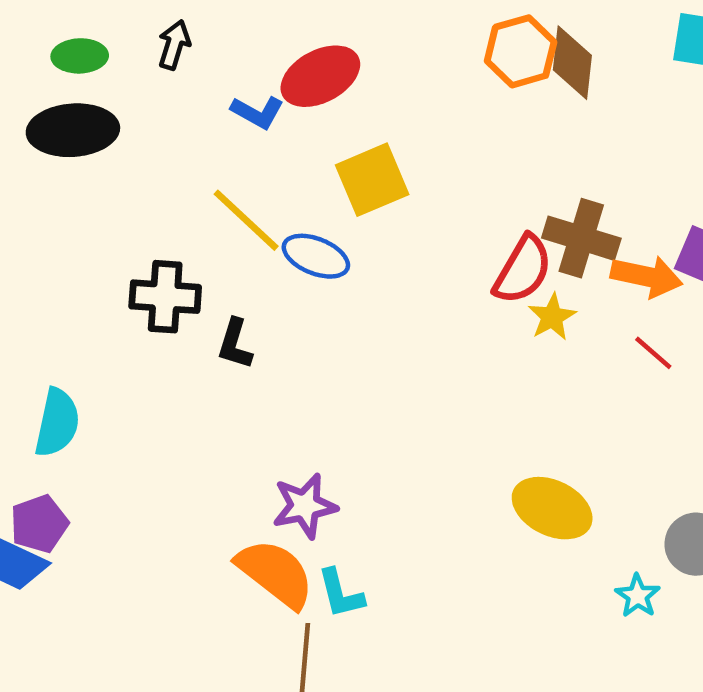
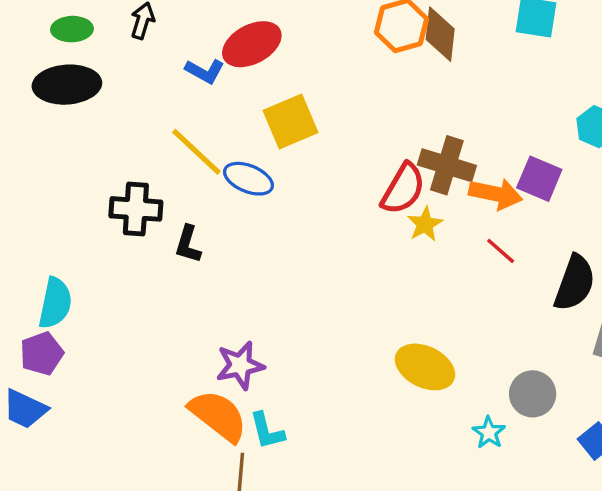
purple pentagon: (39, 524) -> (42, 354), moved

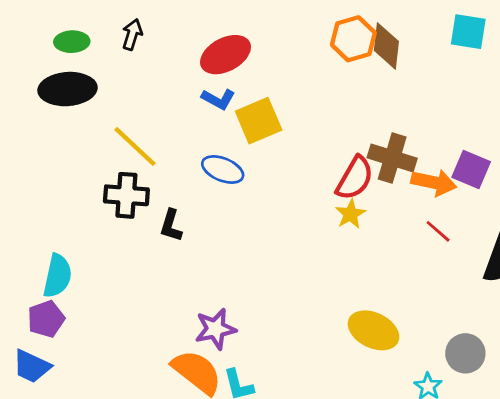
blue L-shape: (205, 71) -> (218, 99), moved
yellow line: (196, 152) -> (135, 147), moved
yellow star: (425, 224) -> (350, 214), moved

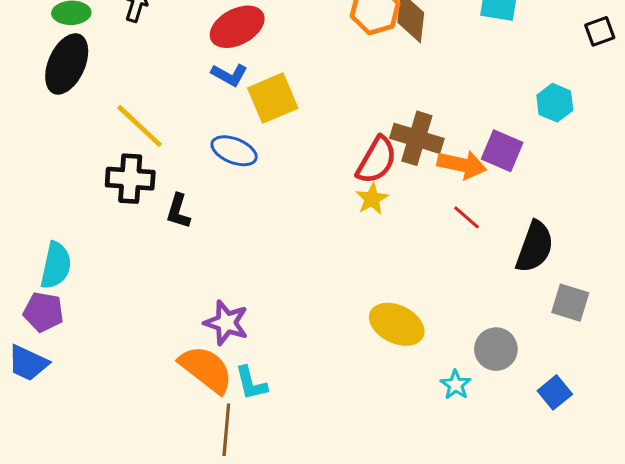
black ellipse: (68, 89) -> (67, 64), turned -62
purple pentagon: (46, 319) -> (43, 312), turned 30
purple star: (215, 329) -> (226, 323), turned 30

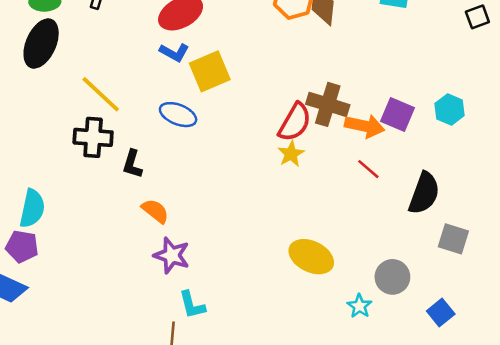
cyan hexagon: (555, 103) -> (450, 109), moved
orange semicircle: (206, 369) -> (155, 211), moved, size x0.6

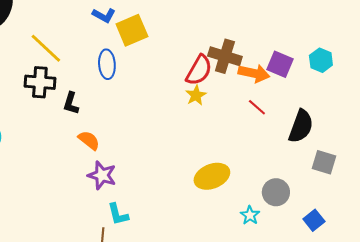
blue ellipse: (178, 115) -> (107, 64), turned 64
yellow ellipse: (311, 257) -> (212, 176), turned -48

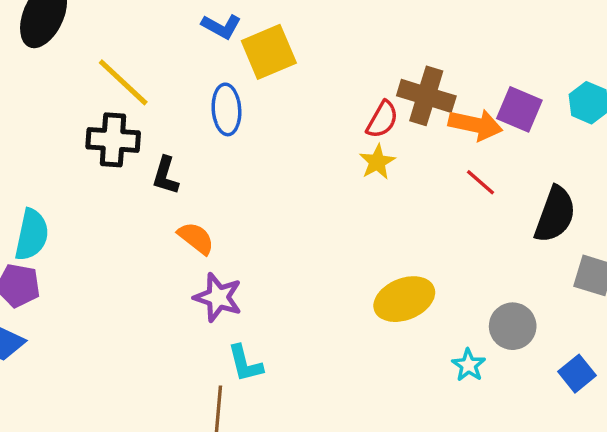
red semicircle: (199, 70) -> (382, 120), size x0.7

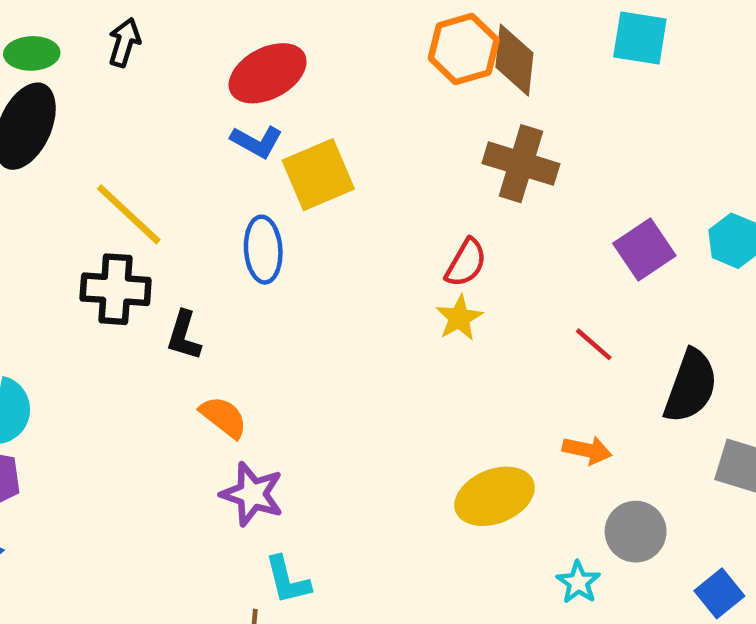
brown cross: (426, 96) -> (521, 164), moved
purple square: (519, 109) -> (644, 250), turned 33
orange arrow: (475, 125) -> (587, 450), moved, size x0.7

